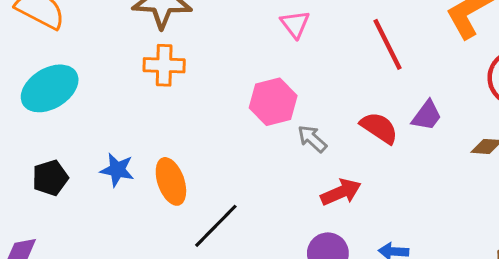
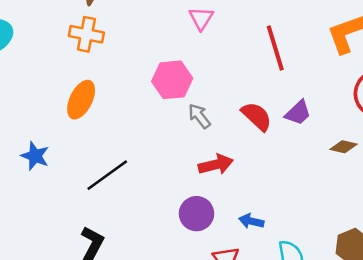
blue star: (117, 170) -> (35, 156), moved
orange ellipse: (171, 181) -> (81, 100), moved, turned 36

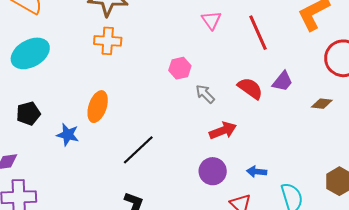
pink triangle: (201, 18) -> (211, 20), moved
pink hexagon: (172, 80) -> (180, 68), size x0.7
orange ellipse: (81, 100) -> (98, 107), moved
blue star: (35, 156) -> (68, 135), moved

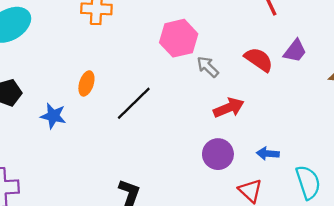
pink hexagon: (180, 68) -> (179, 38), size x1.5
orange ellipse: (98, 107) -> (86, 83), size x0.7
black line: (138, 150) -> (134, 103), moved

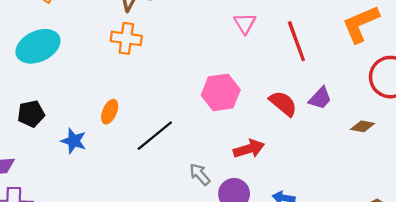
pink hexagon: (179, 38) -> (221, 92), moved
gray arrow: (208, 67) -> (200, 174), moved

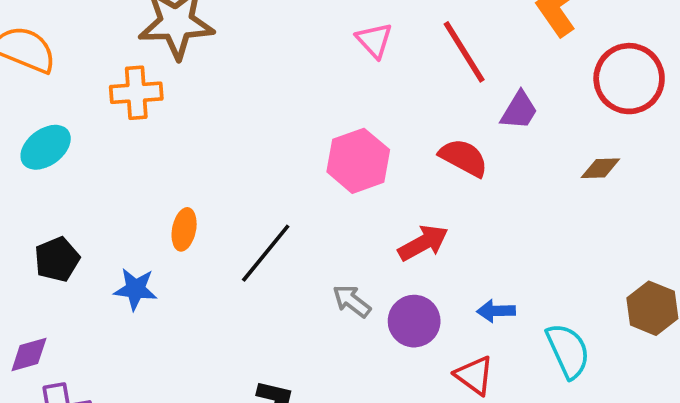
orange cross: (126, 38) -> (136, 93), moved
cyan ellipse: (38, 46) -> (46, 147), size x0.7
purple trapezoid: (320, 98) -> (519, 110), moved

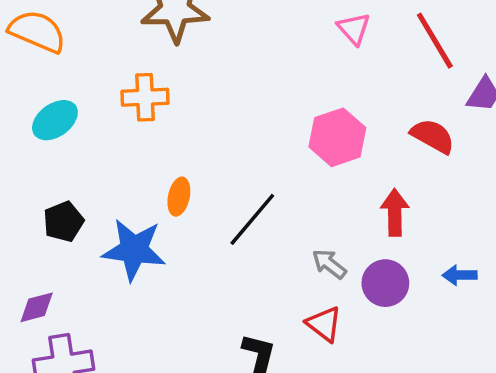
orange cross: (136, 93) -> (145, 97), moved
red arrow: (423, 243) -> (395, 213), turned -63
blue star: (135, 289) -> (134, 250), size x1.6
red triangle: (474, 375) -> (324, 324), moved

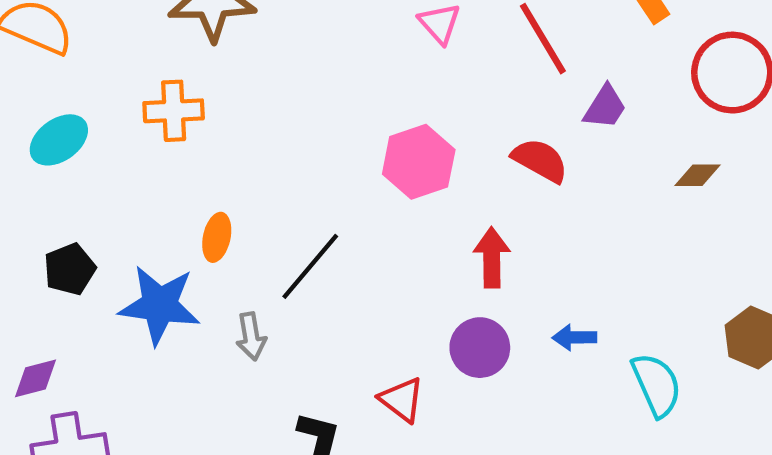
gray arrow: (329, 264) -> (251, 336), moved, turned -138

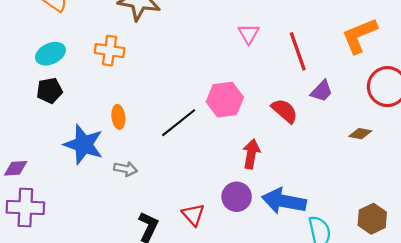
orange ellipse: (217, 237) -> (118, 117), turned -30
black line: (310, 266) -> (179, 123), moved
black pentagon: (70, 269) -> (50, 91), moved
gray arrow: (251, 336) -> (126, 169), turned -80
blue arrow: (574, 337) -> (284, 201), size x2.0

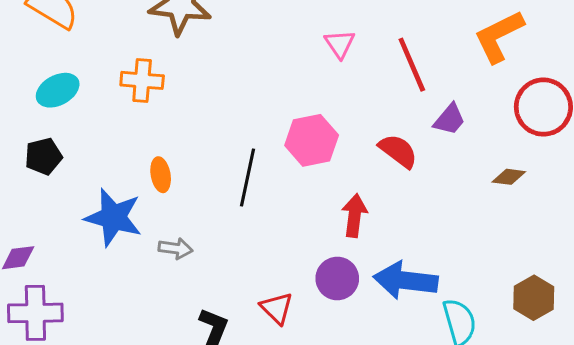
black pentagon: (50, 91) -> (43, 156), moved
black line: (179, 123) -> (248, 178), turned -36

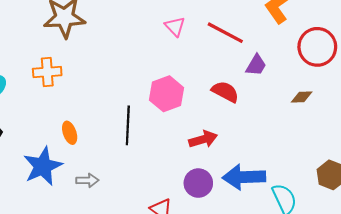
red line: (412, 65) -> (225, 33), turned -30
red arrow: (354, 216) -> (203, 139), turned 76
blue star: (113, 217) -> (43, 166), turned -30

